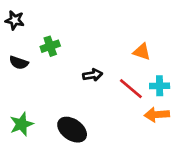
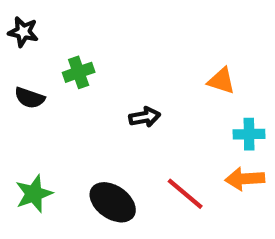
red line: (131, 89) -> (185, 194), moved

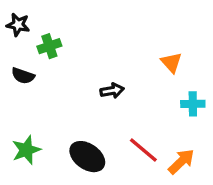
green cross: (79, 72) -> (49, 46), moved
orange triangle: (221, 81) -> (171, 63), turned 30
orange arrow: (245, 179) -> (181, 162), moved, turned 140

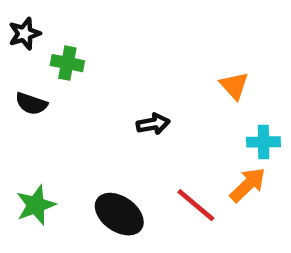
black star: (18, 25) -> (25, 34), turned -30
green cross: (49, 46) -> (67, 63), turned 30
orange arrow: (181, 162) -> (248, 185), moved

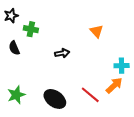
orange triangle: (234, 86) -> (97, 31), moved
black semicircle: (31, 104) -> (14, 48), turned 48
black arrow: (153, 124) -> (62, 53), moved

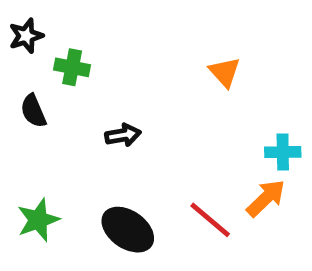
black arrow: (62, 53) -> (123, 135), moved

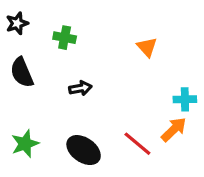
green cross: (72, 67) -> (65, 38), moved
black semicircle: (33, 111) -> (22, 72), size x1.4

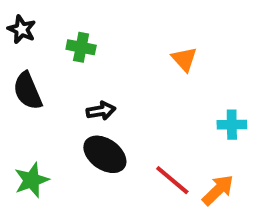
black star: (17, 23) -> (22, 29), turned -30
orange arrow: (174, 129) -> (218, 190), moved
black ellipse: (84, 150) -> (105, 154), moved

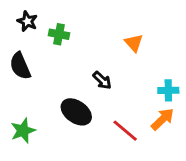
black star: (22, 29) -> (27, 21), moved
black arrow: (101, 111) -> (102, 80), moved, turned 54
orange arrow: (218, 190) -> (163, 119), moved

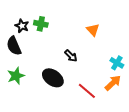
black star: (27, 21) -> (22, 26), moved
cyan cross: (168, 90) -> (117, 63), turned 32
green star: (23, 131) -> (16, 76), moved

